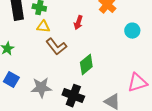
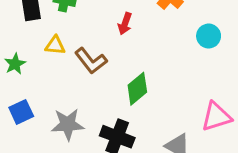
yellow triangle: (43, 27) -> (55, 45), moved
blue square: (11, 80) -> (21, 112), turned 35

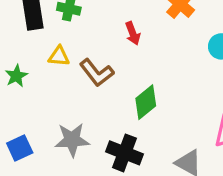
red arrow: (125, 24) -> (133, 33), turned -40
blue square: (21, 112) -> (20, 148), moved

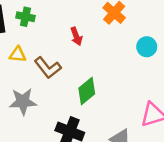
gray star: (72, 140) -> (23, 102), moved

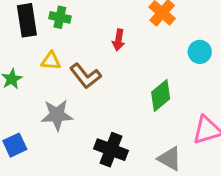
red arrow: (76, 36) -> (119, 40), turned 30
green diamond: (87, 91) -> (161, 96), moved

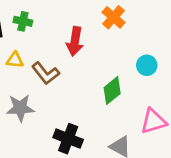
red arrow: (119, 40) -> (75, 41), size x1.5
cyan circle: (200, 52) -> (147, 65), moved

